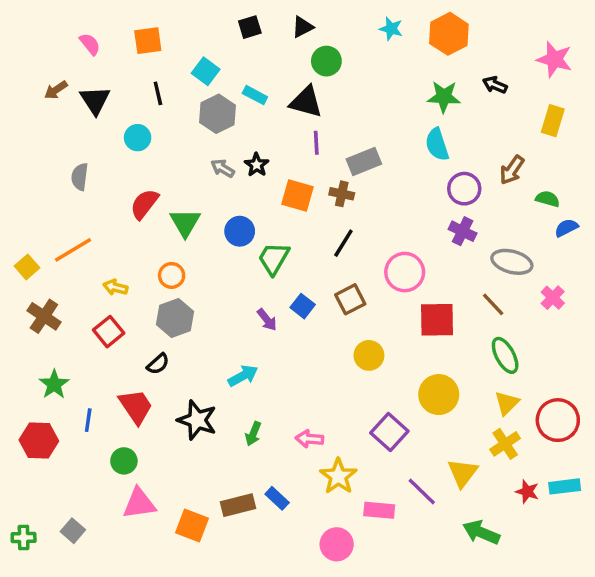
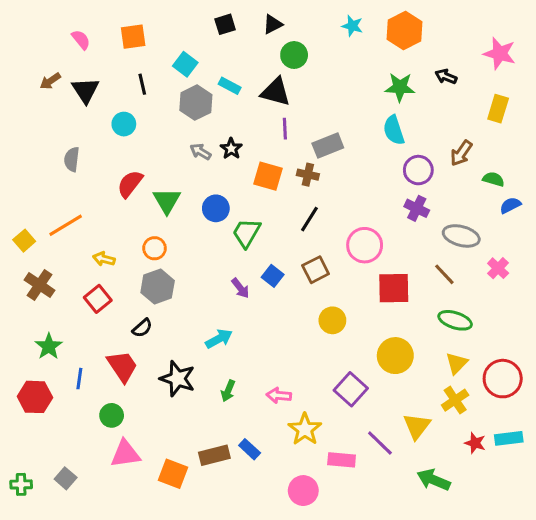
green ellipse: (505, 355) -> (455, 320), turned -44

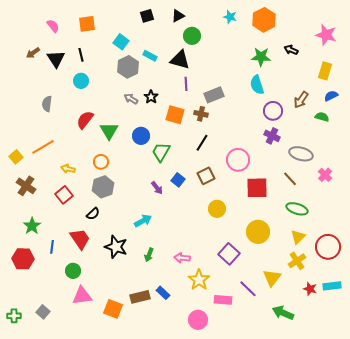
black line: (142, 84) -> (81, 55), moved
blue semicircle: (510, 205) -> (331, 96), moved

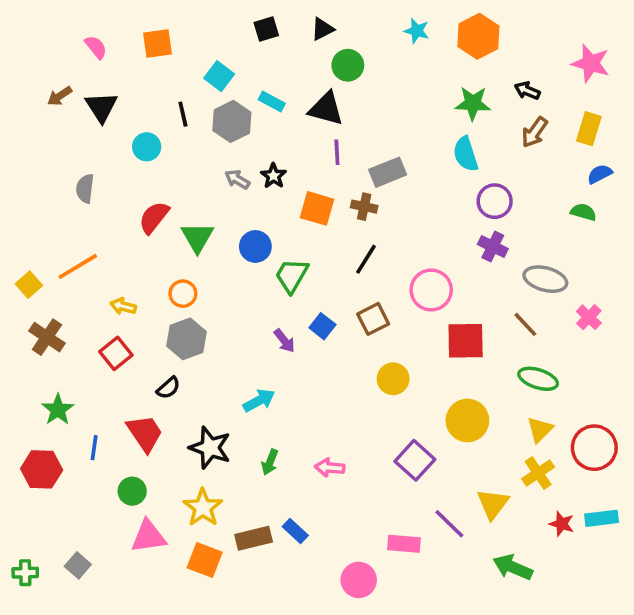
black line: (81, 55) -> (183, 114), moved
brown arrow: (301, 100) -> (534, 132), moved
yellow star: (199, 280) -> (203, 507), moved

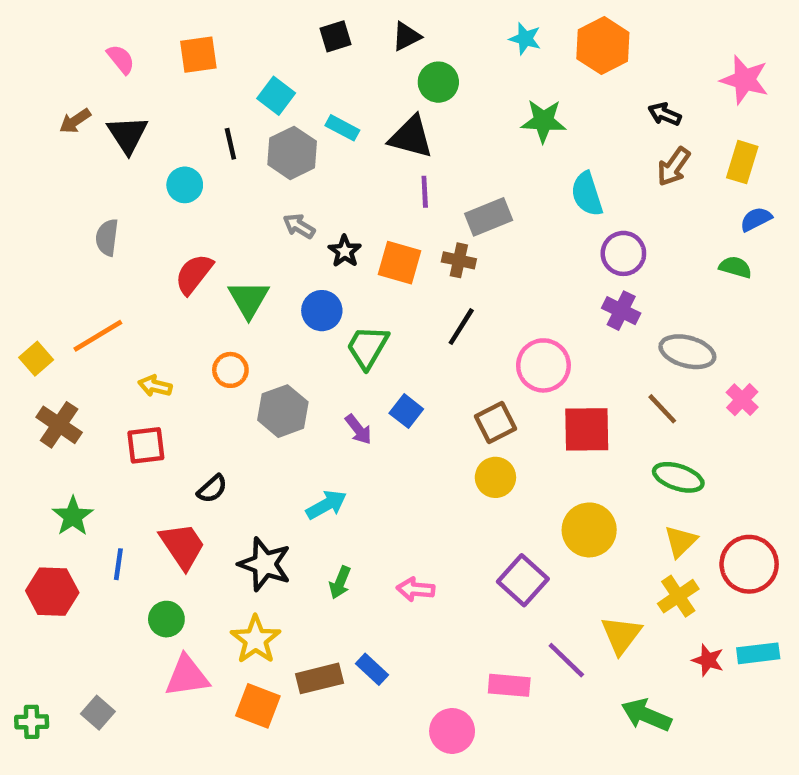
green star: (473, 103) -> (543, 121), moved
black star: (274, 176) -> (345, 251), moved
brown square: (373, 319) -> (495, 423), moved
gray hexagon: (187, 339) -> (283, 411), moved
red square: (116, 353) -> (146, 445), turned 32

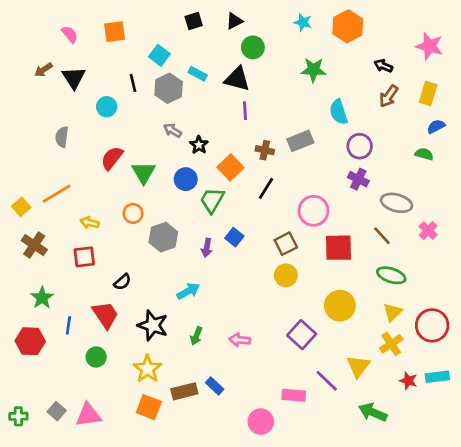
gray rectangle: (489, 217) -> (300, 141), moved
orange square: (400, 263) -> (230, 167), moved, turned 30
purple arrow: (358, 429) -> (207, 248), turned 48
pink triangle: (187, 676) -> (88, 415), moved

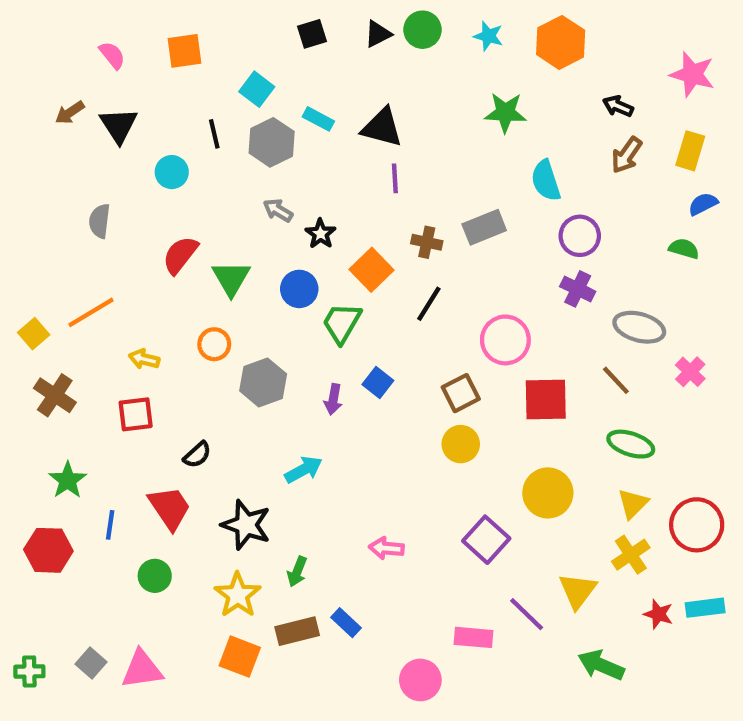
green circle: (253, 47) -> (423, 30), moved
green arrow: (196, 336) -> (297, 572), moved

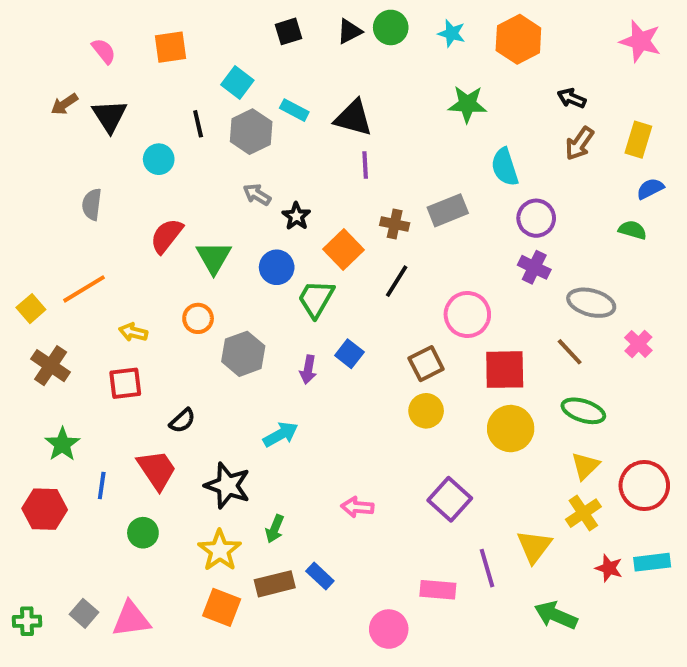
pink star: (692, 74) -> (640, 41), moved
yellow circle: (548, 493) -> (511, 429), moved
purple line: (527, 614) -> (487, 568), turned 30

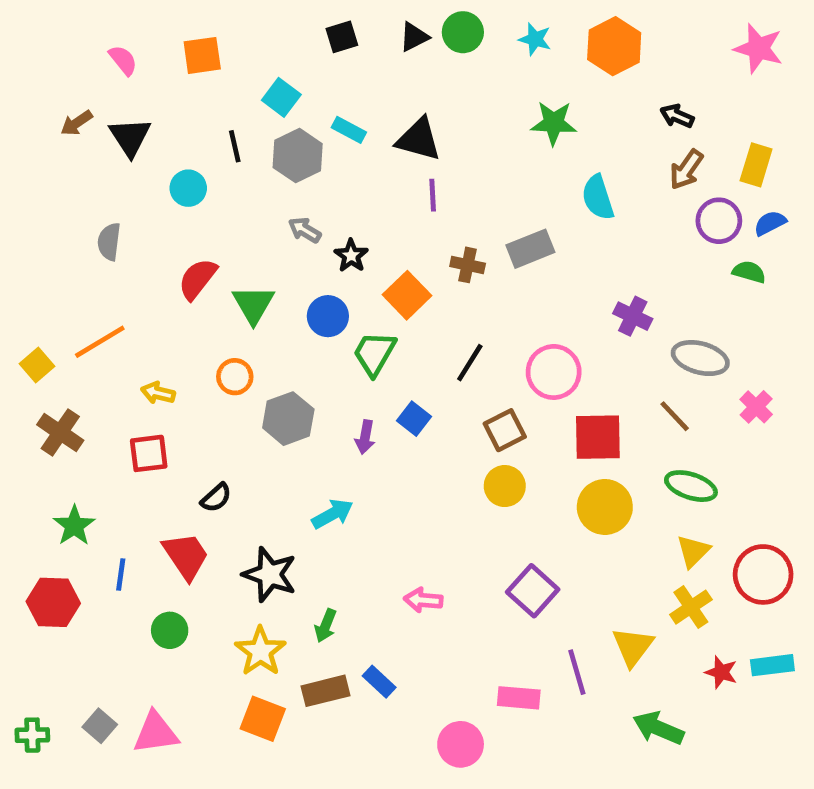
purple circle: (536, 218) -> (719, 221), moved
black line: (397, 281) -> (470, 363), moved

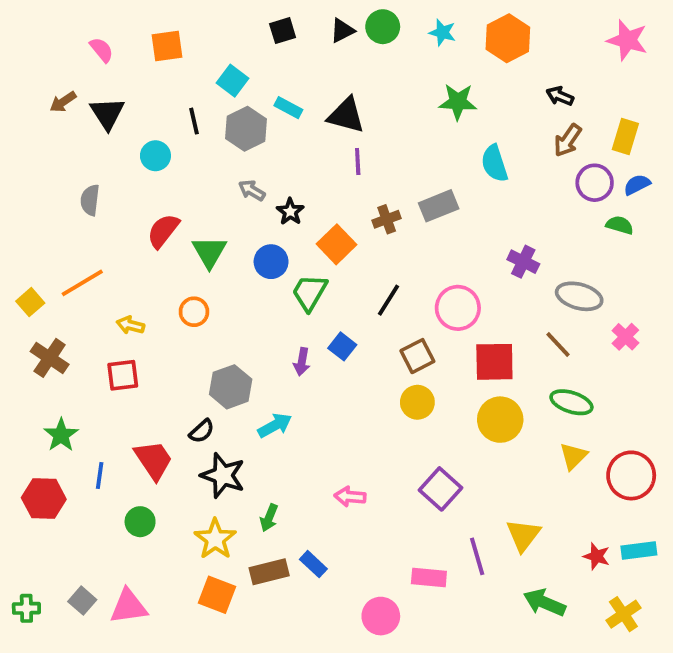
brown cross: (468, 265) -> (387, 219), turned -32
gray hexagon: (288, 419) -> (231, 387), moved
black semicircle: (216, 498) -> (202, 431), moved
yellow cross: (691, 607) -> (623, 614), moved

